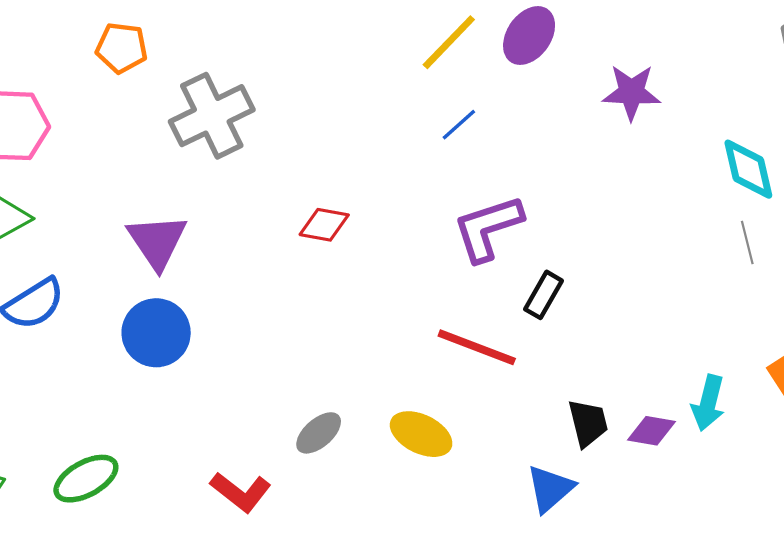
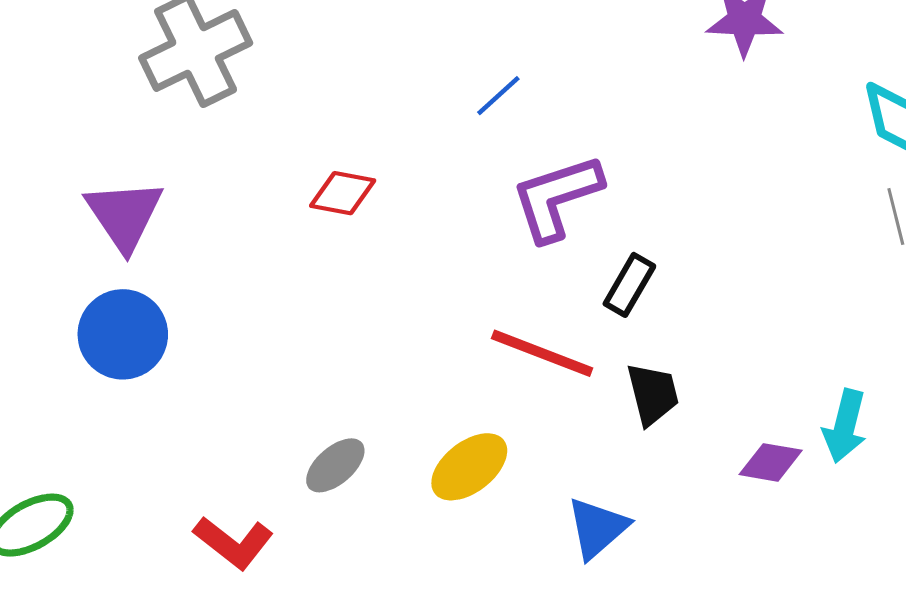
blue line: (459, 125) -> (498, 96), moved
black trapezoid: (588, 423) -> (653, 394), moved
yellow ellipse: (421, 434) -> (469, 467), turned -64
blue triangle: (550, 489) -> (597, 528), moved

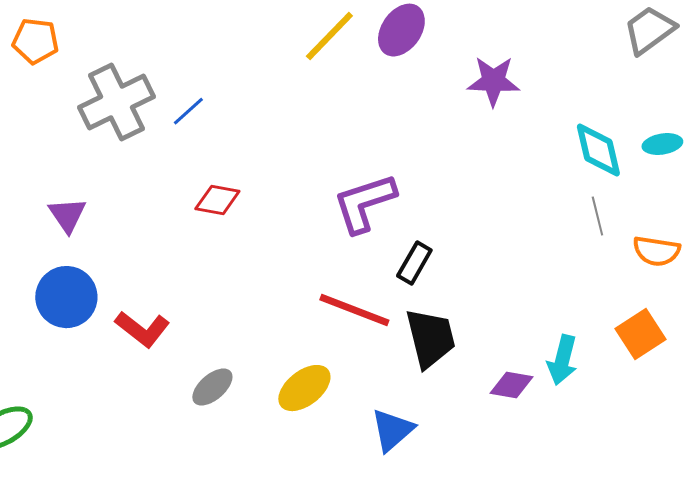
blue line: (498, 96) -> (188, 111), moved
purple triangle: (124, 215) -> (67, 215), size x0.7
black trapezoid: (653, 394) -> (430, 338), size x1.4
red L-shape: (233, 543) -> (142, 329), moved

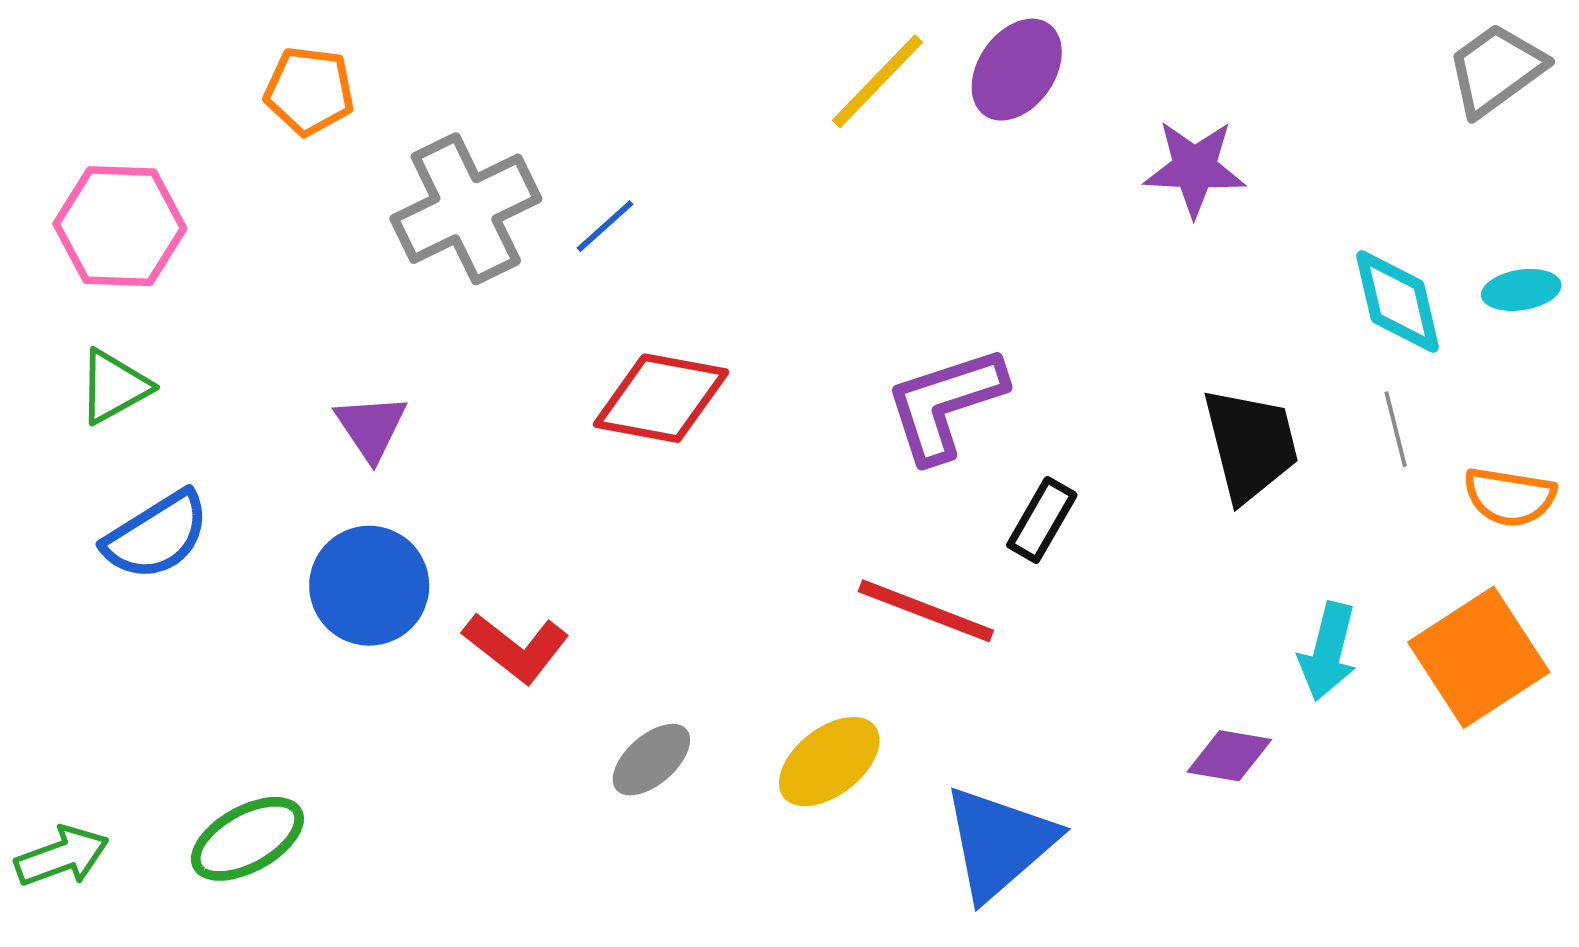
red diamond: (217, 200) -> (661, 398), size x1.5
orange square: (640, 334) -> (1479, 657), size x1.4
black trapezoid: (430, 338) -> (1251, 445), moved
cyan arrow: (562, 360) -> (1328, 651), moved
blue triangle: (392, 430) -> (999, 843), size x1.4

